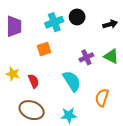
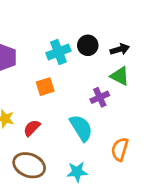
black arrow: (110, 24) -> (120, 49), moved
green triangle: (111, 56) -> (120, 76), moved
red semicircle: (34, 81) -> (32, 128), turned -112

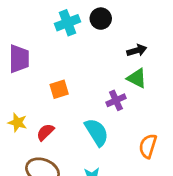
black circle: (88, 45) -> (101, 19), moved
cyan cross: (58, 52) -> (67, 23), moved
orange semicircle: (120, 149) -> (148, 146), moved

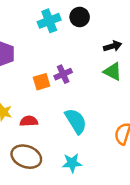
purple cross: (116, 100) -> (63, 74), moved
red semicircle: (45, 132) -> (29, 121), turned 42

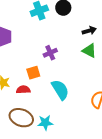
orange square: (42, 82) -> (33, 73), moved
cyan star: (72, 163) -> (45, 123), moved

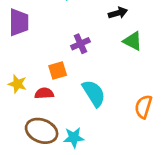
black arrow: (89, 31) -> (118, 13), moved

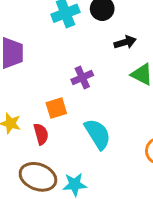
red semicircle: (44, 93) -> (41, 134), turned 78

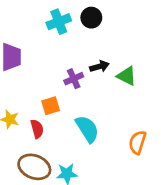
black arrow: (125, 42) -> (99, 66), moved

